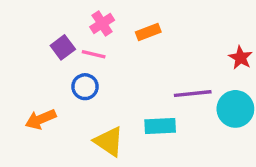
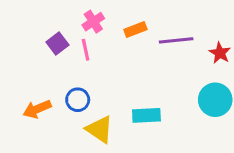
pink line: (94, 54) -> (86, 50), turned 65
blue circle: (85, 87) -> (78, 100), moved
purple line: (193, 94) -> (176, 40), moved

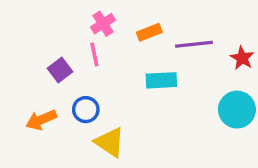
purple square: (57, 43) -> (60, 70), moved
cyan rectangle: (146, 115) -> (161, 80), moved

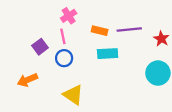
orange rectangle: (149, 32) -> (100, 31), moved, turned 35
blue circle: (86, 110) -> (64, 58), moved

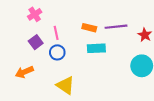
pink cross: (69, 16) -> (35, 14), moved

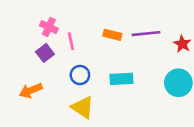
pink cross: (35, 14) -> (49, 27), moved, turned -32
cyan rectangle: (96, 48) -> (121, 79), moved
blue circle: (57, 52) -> (80, 75), moved

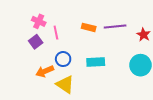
orange arrow: (31, 91) -> (45, 71), moved

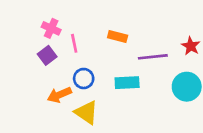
purple line: (115, 26) -> (153, 57), moved

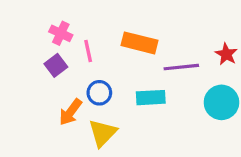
orange rectangle: (118, 37) -> (140, 43), size x1.5
orange arrow: (59, 95) -> (70, 112), turned -30
yellow triangle: (86, 112) -> (103, 133), turned 40

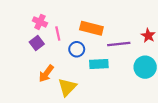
blue circle: (99, 93) -> (77, 49), moved

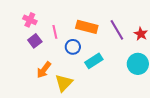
pink cross: (40, 22) -> (30, 20), moved
purple line: (119, 44) -> (117, 30), moved, turned 65
cyan rectangle: (99, 64) -> (94, 61), turned -30

